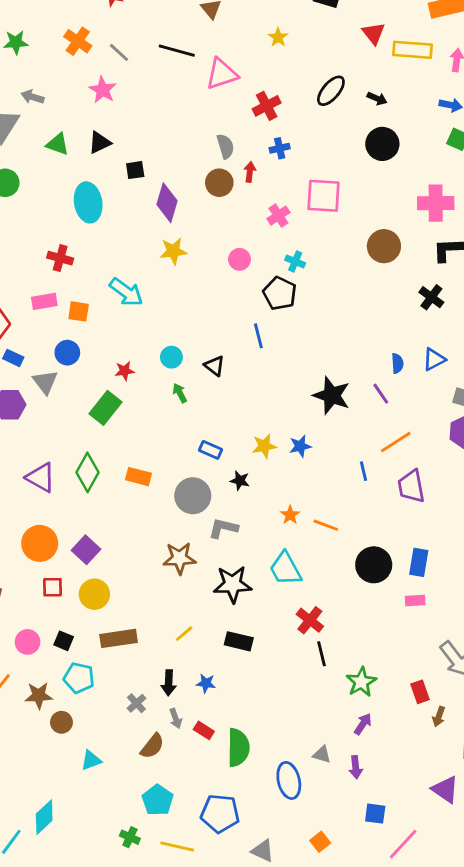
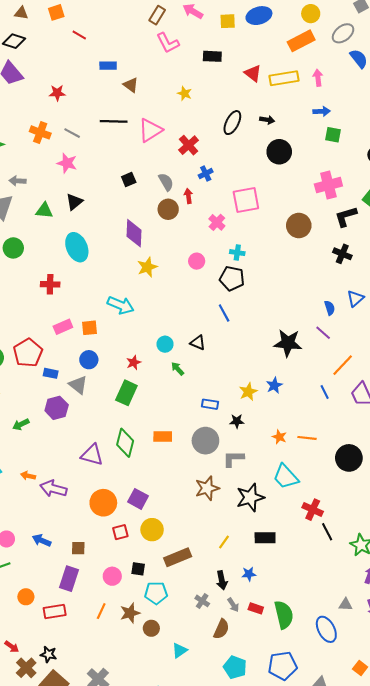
black square: (135, 170) -> (129, 180), moved
red cross: (60, 258) -> (50, 284), moved

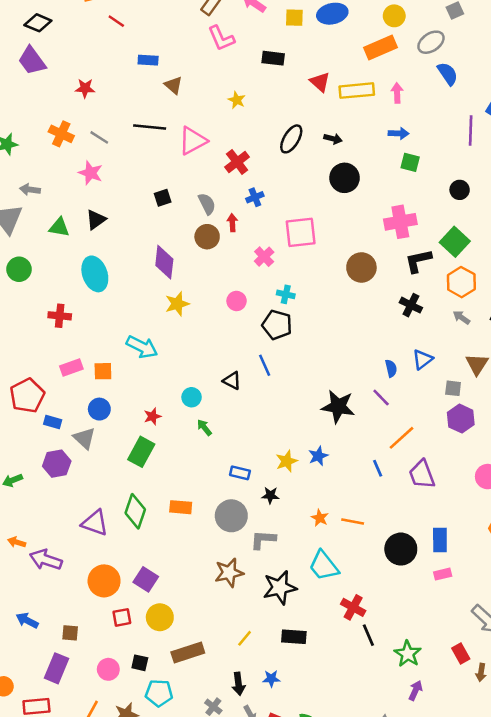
black triangle: (198, 343) -> (232, 381), moved

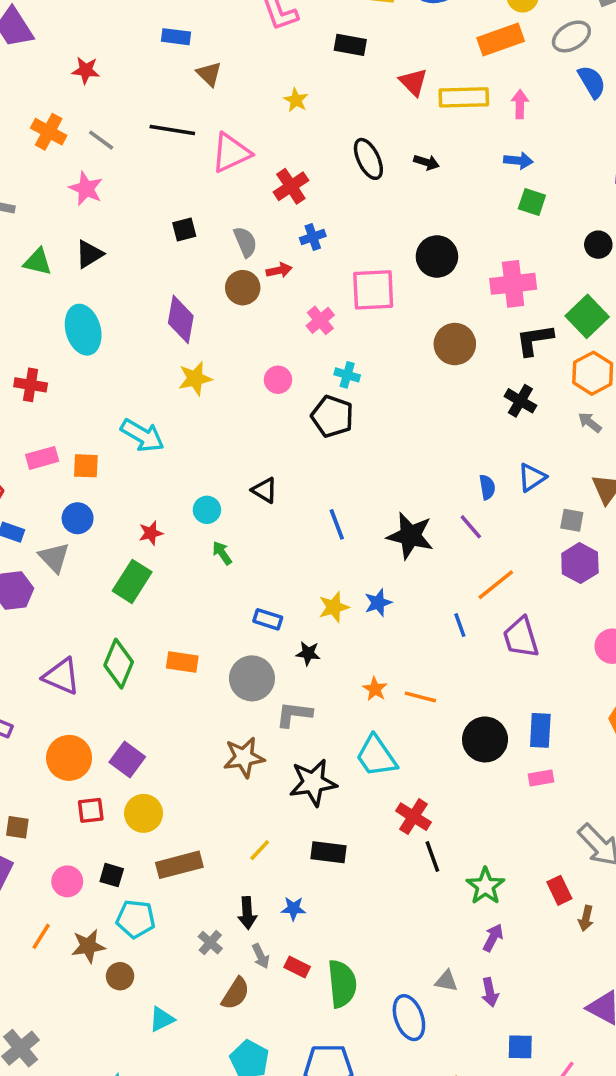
black ellipse: (291, 139) -> (368, 159), turned -60
black circle: (345, 178) -> (437, 256), moved
red arrow: (232, 223) -> (279, 270), turned 78
blue line: (265, 365) -> (337, 524), moved

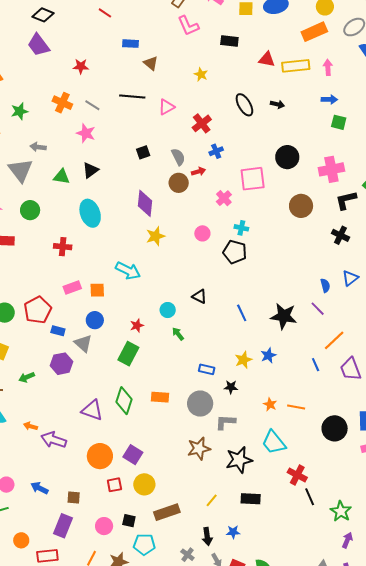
red triangle: (413, 82) -> (267, 59), turned -30
pink triangle: (231, 153) -> (166, 107), size x0.7

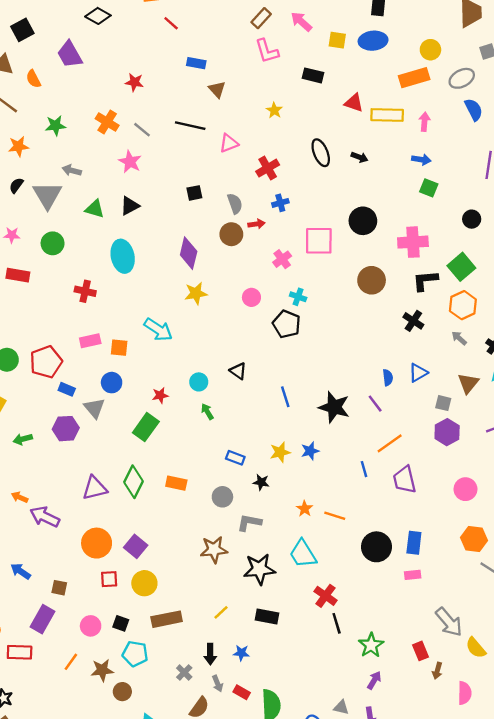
purple trapezoid: (38, 45) -> (70, 54), moved
gray circle: (200, 404) -> (222, 497), size x0.7
purple triangle: (92, 410) -> (95, 488), turned -40

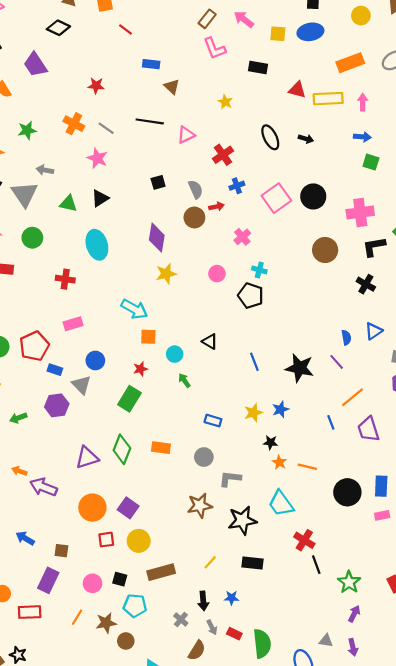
yellow circle: (430, 50) -> (361, 16), moved
pink square: (319, 241) -> (276, 198), moved, turned -32
orange square: (119, 348) -> (148, 337), moved
black star: (261, 482) -> (270, 443), moved

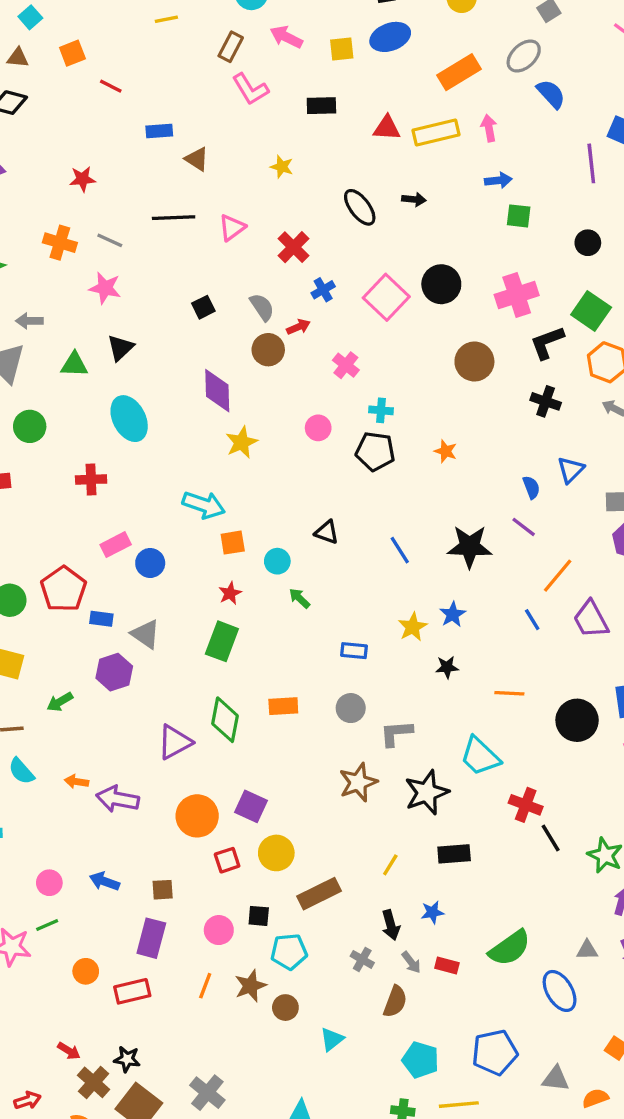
blue circle: (95, 360) -> (150, 563), moved
orange star: (279, 462) -> (446, 451), moved
green semicircle: (262, 643) -> (510, 948), moved, turned 72

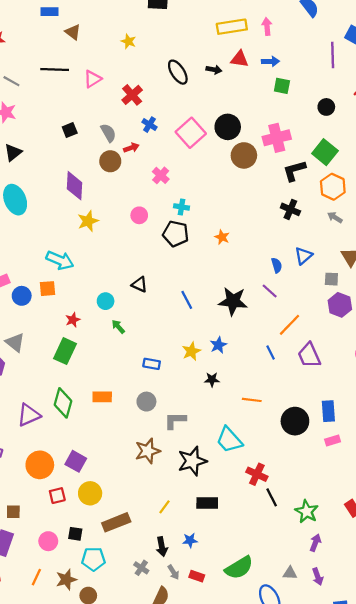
red triangle: (387, 128) -> (240, 59), moved
blue cross: (323, 290) -> (150, 125), turned -32
brown circle: (474, 362) -> (244, 155), moved
orange square: (233, 543) -> (48, 289), moved

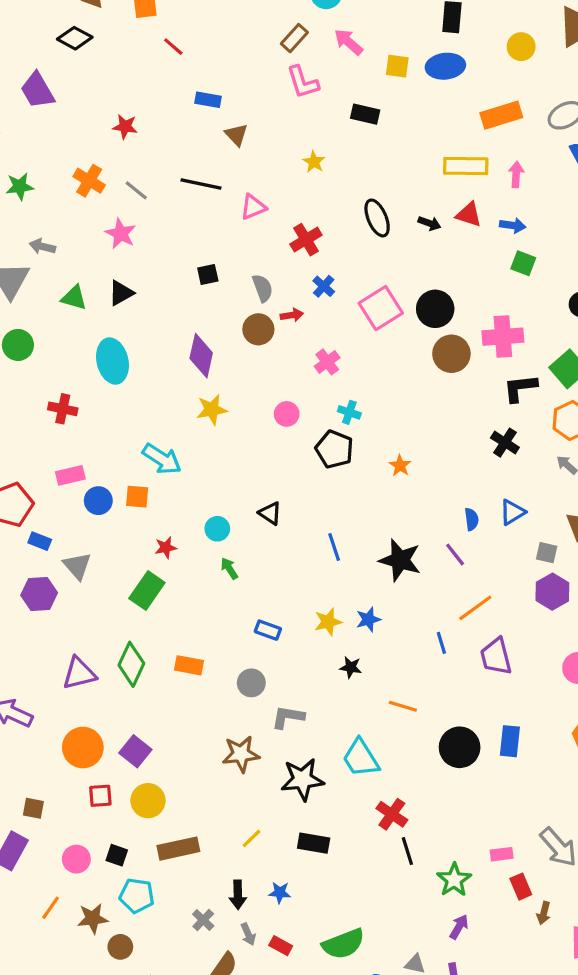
pink rectangle: (333, 441) -> (502, 854), moved

